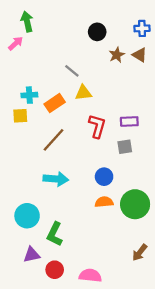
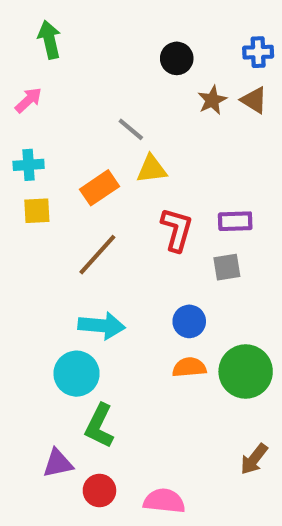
pink arrow: (16, 43) -> (29, 100), moved
cyan cross: (29, 95) -> (29, 165), moved
cyan circle: (27, 216) -> (77, 374), moved

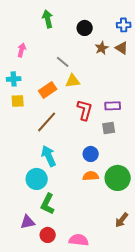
green arrow: (49, 40) -> (48, 19), moved
pink arrow: (29, 100) -> (22, 50), moved, turned -32
cyan arrow: (102, 326) -> (49, 156), turned -120

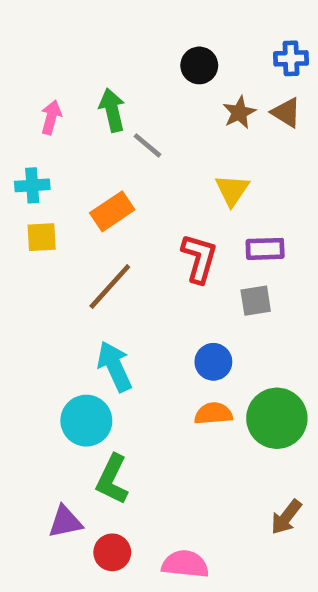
green arrow: (48, 19) -> (112, 110), moved
yellow triangle: (73, 81) -> (232, 190), moved, turned -49

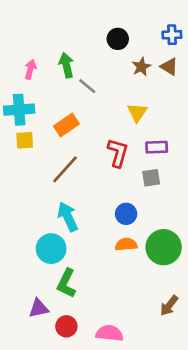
cyan cross: (32, 185) -> (19, 110), size x1.5

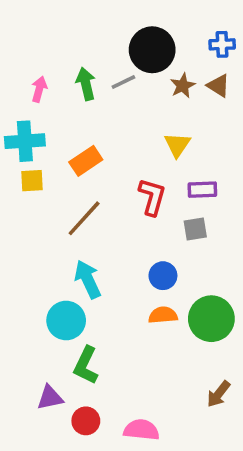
black circle: (118, 39) -> (152, 50), size x1.6
gray line: (87, 86) -> (123, 82), moved, turned -66

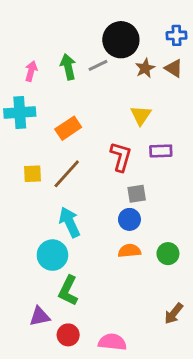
yellow square: (32, 181) -> (32, 174), moved
gray square: (195, 229) -> (137, 194), moved
green circle: (211, 319) -> (168, 254), size x0.6

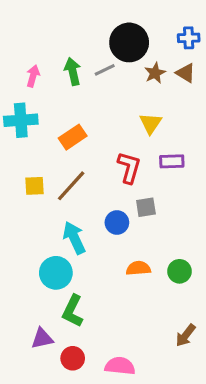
blue circle: (129, 219) -> (117, 222), moved

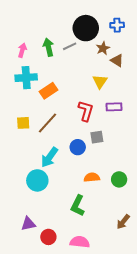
blue cross: (189, 38) -> (117, 25), moved
brown triangle: (186, 73) -> (117, 60), moved
cyan cross: (21, 120) -> (26, 78), moved
cyan arrow: (74, 238) -> (49, 157), turned -120
green L-shape: (73, 311) -> (78, 206), moved

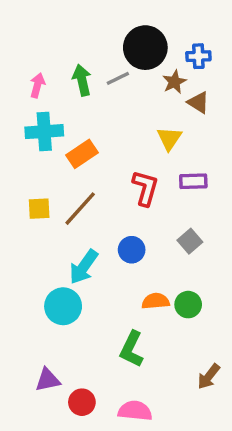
blue cross: (117, 25) -> (198, 56), moved
gray square: (97, 137) -> (190, 241), moved, turned -32
green circle: (119, 179) -> (188, 305), moved

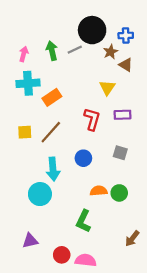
gray square: (190, 241) -> (120, 153), turned -32
cyan arrow: (84, 267) -> (53, 169), turned -40
red circle: (82, 402) -> (62, 255), moved

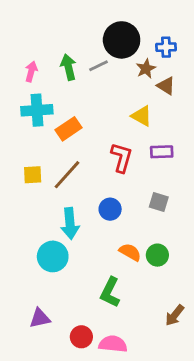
yellow triangle: (107, 88) -> (142, 116), turned -35
orange semicircle: (99, 191) -> (130, 252), turned 35

